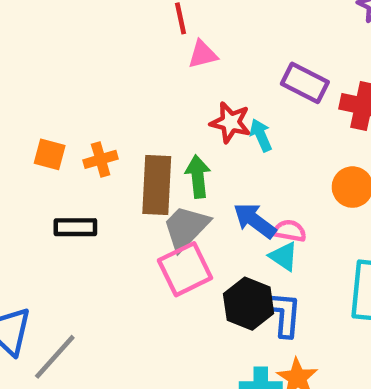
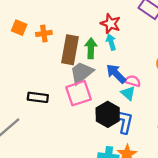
cyan arrow: (261, 135) -> (111, 42), moved
black rectangle: (75, 227) -> (38, 97), moved

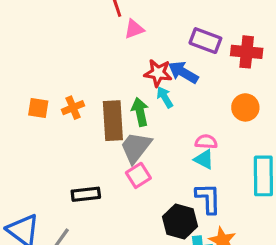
blue arrow: (116, 74) -> (183, 72), moved
pink square: (79, 93) -> (138, 175), size x0.7
black hexagon: (108, 114) -> (180, 221), moved

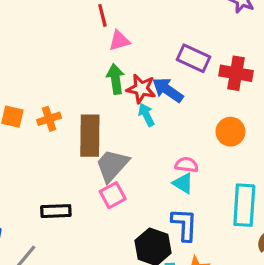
green arrow: (140, 112) -> (116, 79), moved

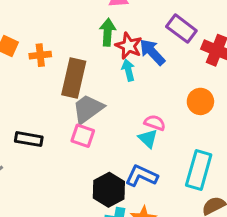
pink square: (113, 195) -> (83, 136), turned 35
blue L-shape: (184, 225) -> (141, 176), turned -80

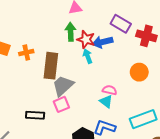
blue arrow: (152, 52) -> (103, 42), turned -54
pink square: (83, 136) -> (61, 104), turned -35
black rectangle: (29, 139) -> (35, 115), moved
cyan rectangle: (199, 170) -> (143, 119), turned 60

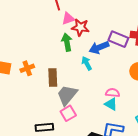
purple rectangle: (121, 24) -> (118, 39), moved
red star: (86, 39) -> (80, 27), moved
brown rectangle: (51, 66) -> (53, 77), size x0.7

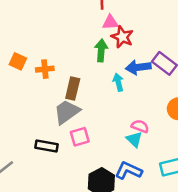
gray trapezoid: (67, 95) -> (67, 112), moved

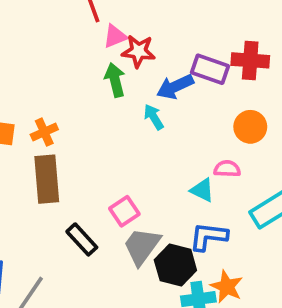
brown rectangle: (73, 88) -> (47, 179), moved, size x1.4
gray trapezoid: (67, 112) -> (142, 246), moved
pink semicircle: (140, 126) -> (227, 169), moved
black rectangle: (47, 146) -> (82, 239), turned 55

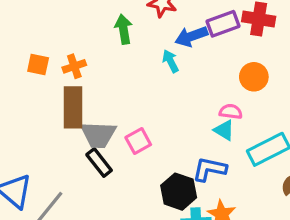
purple rectangle: (210, 69) -> (223, 24), turned -44
green arrow: (115, 80) -> (123, 29), moved
cyan triangle: (202, 190) -> (224, 130), moved
gray trapezoid: (142, 246) -> (98, 135), moved, turned -129

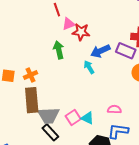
purple rectangle: (223, 24) -> (126, 51), moved, turned 48
pink semicircle: (231, 112) -> (114, 109), moved
cyan triangle: (224, 130) -> (87, 118), moved

